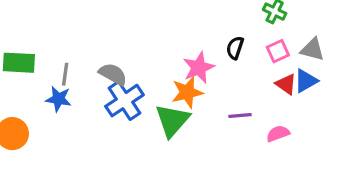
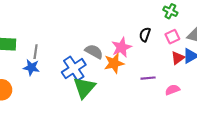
gray semicircle: (113, 74) -> (94, 52), moved
red triangle: (286, 84) -> (178, 58), turned 48
green triangle: (172, 120) -> (84, 88), moved

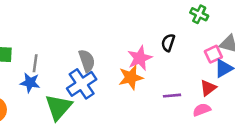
pink square: (172, 37) -> (213, 54), moved
gray semicircle: (94, 52) -> (87, 61), moved, turned 42
red triangle: (178, 58) -> (208, 88), moved
green triangle: (84, 88) -> (58, 107), moved

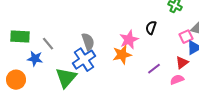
gray line: (35, 63) -> (48, 44), turned -48
blue star: (30, 83) -> (35, 59), moved
purple line: (172, 96) -> (154, 69), turned -32

